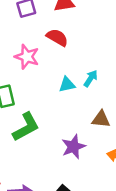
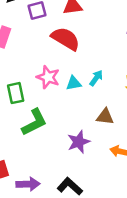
red semicircle: (57, 37) -> (66, 39), size x1.4
pink star: (27, 57) -> (48, 77), moved

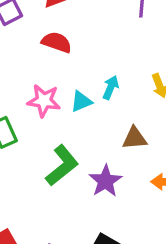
red semicircle: (66, 39) -> (57, 42), size x0.7
green L-shape: (34, 122) -> (62, 165), moved

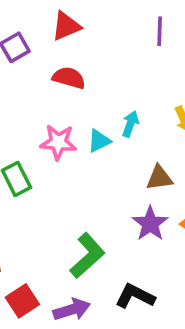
green L-shape: (62, 165) -> (87, 256), moved
purple star: (105, 181) -> (150, 224), moved

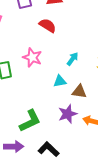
cyan triangle: (99, 141) -> (60, 81), moved

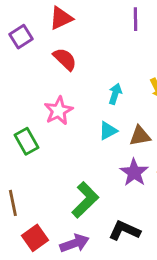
red semicircle: (48, 25) -> (65, 59), turned 30
pink star: (32, 57) -> (59, 111), turned -30

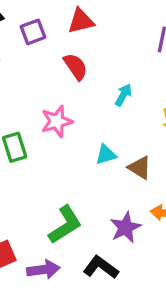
cyan arrow: (115, 94) -> (123, 95), moved
brown triangle: (140, 136) -> (140, 168), turned 30
purple star: (134, 172) -> (125, 228), moved

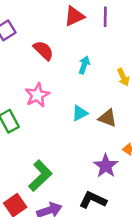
red triangle: (81, 21) -> (74, 16), moved
green L-shape: (65, 225) -> (40, 176), moved

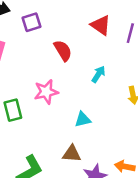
red triangle: (74, 16) -> (101, 25), turned 45
brown triangle: (108, 118) -> (72, 154), moved, turned -30

